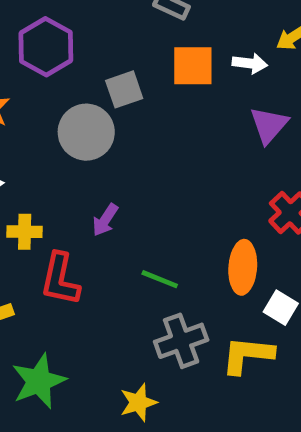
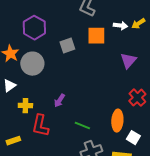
white arrow: (250, 63) -> (120, 26), moved
gray circle: (86, 132) -> (32, 64), moved

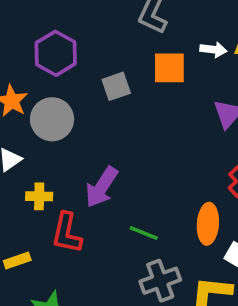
purple arrow: (59, 101) -> (102, 187), size x1.6

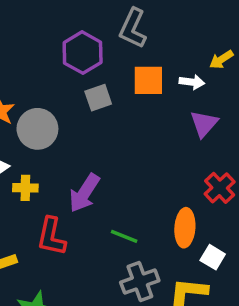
white arrow: (213, 50) -> (192, 82), moved
purple hexagon: (56, 53) -> (83, 53), moved
yellow cross: (39, 196) -> (25, 188), moved

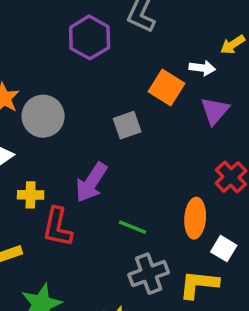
orange square: (148, 80) -> (167, 88), moved, turned 32
gray square: (98, 98) -> (127, 125), moved
yellow cross: (25, 188) -> (31, 195), moved

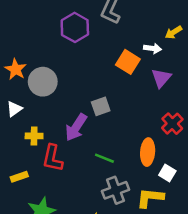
gray square: (127, 125) -> (101, 106), moved

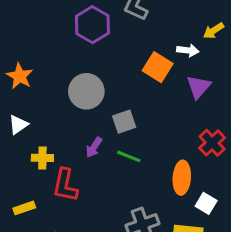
gray circle: (43, 82) -> (86, 91), moved
purple arrow: (76, 127) -> (94, 147), size x0.6
green line: (104, 158) -> (129, 156), moved

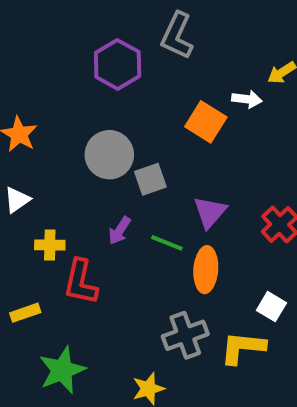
purple triangle: (198, 87) -> (210, 212), moved
gray square: (124, 122) -> (150, 179), moved
orange ellipse: (182, 178) -> (206, 270), moved

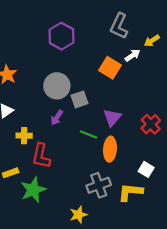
gray L-shape: (177, 36) -> (119, 26), moved
white arrow: (247, 99) -> (133, 55), turned -42
purple arrow: (120, 231) -> (57, 117), moved
green star: (62, 370) -> (33, 190), moved

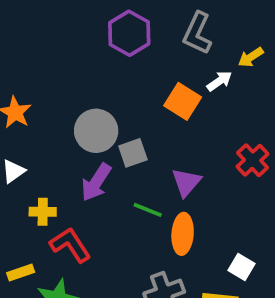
purple hexagon: (61, 36) -> (129, 33), moved
purple arrow: (57, 117) -> (96, 182), size x1.5
red cross: (151, 124) -> (253, 160), moved
red L-shape: (41, 156) -> (70, 245), turned 135

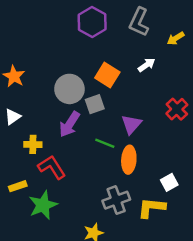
white arrow: (219, 81) -> (147, 65), moved
orange square: (183, 101) -> (107, 75), moved
white square: (241, 267) -> (169, 182), turned 30

